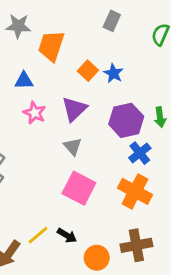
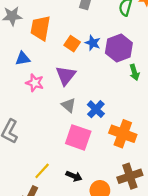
purple hexagon: (126, 120) -> (119, 48), moved
blue cross: (140, 153) -> (96, 109), moved
yellow line: (38, 235) -> (42, 171), moved

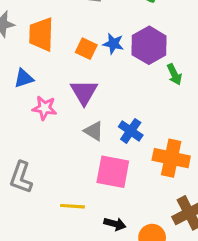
yellow line: (42, 171) -> (72, 206), moved, turned 60

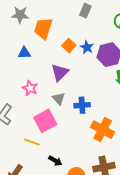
pink star: (44, 108) -> (30, 88), moved
blue cross: (131, 131) -> (82, 105), turned 35
pink square: (113, 172) -> (45, 121), moved, turned 35

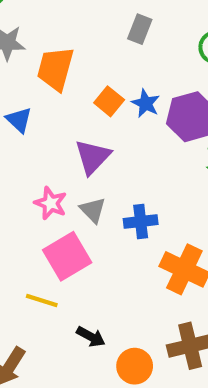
blue triangle: (24, 53) -> (19, 120), turned 48
pink star: (30, 88) -> (51, 203), moved

